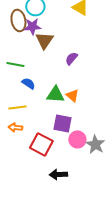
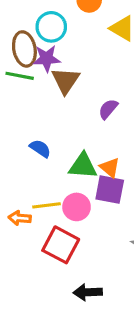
green line: (15, 64) -> (20, 76), moved
yellow line: (17, 107) -> (47, 205), moved
purple square: (62, 123) -> (110, 190), moved
pink circle: (77, 139) -> (77, 207), moved

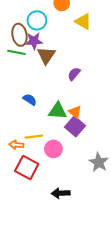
purple square: (110, 190) -> (75, 126), turned 30
pink circle: (77, 207) -> (53, 149), moved
red square: (61, 245) -> (27, 167), moved

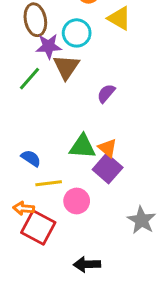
cyan circle: (37, 20) -> (77, 33), moved
brown ellipse: (19, 35) -> (35, 20), moved
green line: (16, 52) -> (29, 79), moved, turned -60
blue semicircle: (30, 100) -> (31, 158), moved
orange arrow: (16, 145) -> (24, 208), moved

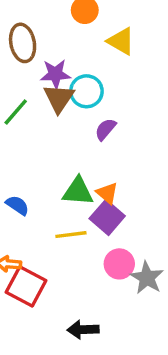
cyan circle: (77, 33) -> (86, 91), moved
purple star: (49, 46) -> (55, 74), moved
yellow line: (49, 183) -> (71, 235), moved
pink circle: (77, 201) -> (119, 264), moved

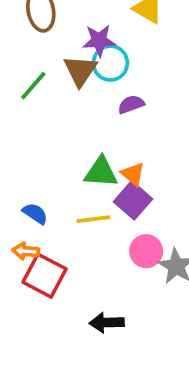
purple star: (55, 74) -> (99, 41), moved
purple semicircle: (105, 129) -> (131, 104), turned 30
blue semicircle: (17, 205) -> (35, 214), moved

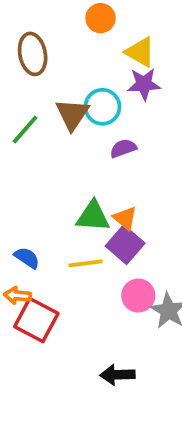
purple star: (99, 41) -> (144, 84), moved
black arrow: (107, 323) -> (118, 375), moved

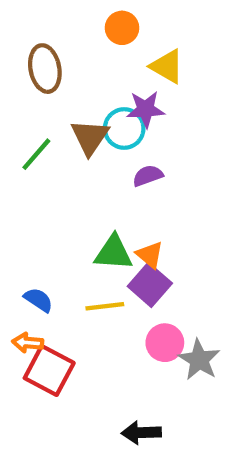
purple star: (144, 84) -> (146, 109), moved

